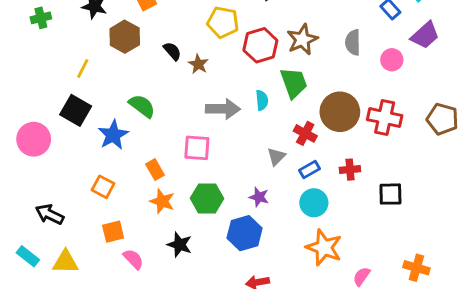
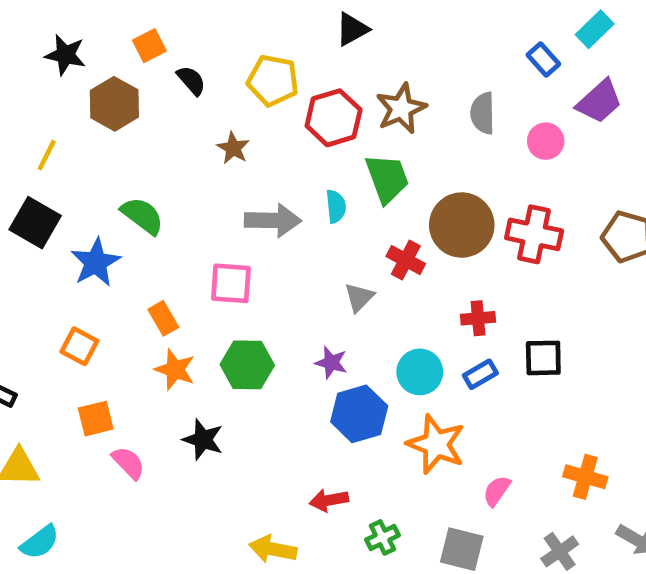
black semicircle: (172, 51) -> (191, 80), moved
blue rectangle: (310, 170) -> (480, 374), moved
blue hexagon: (245, 233) -> (359, 414), moved

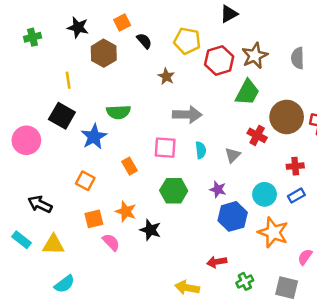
yellow line: (47, 155) -> (68, 80), turned -35
green trapezoid: (387, 178) -> (247, 92), turned 48
cyan semicircle: (336, 206) -> (201, 150), moved
green semicircle: (142, 216) -> (118, 112), turned 140
orange star: (175, 370) -> (126, 212), moved

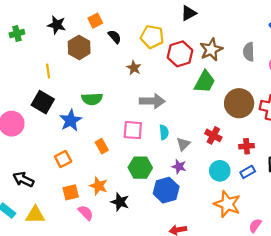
red cross: (257, 135) -> (213, 135), moved
gray triangle: (233, 155) -> (183, 144), moved
orange square: (85, 181) -> (63, 159), turned 35
blue hexagon: (233, 216) -> (166, 190), moved

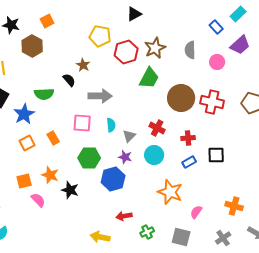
black semicircle: (115, 37) -> (69, 80), moved
orange square: (63, 159) -> (27, 143), moved
cyan circle: (220, 171) -> (154, 155), moved

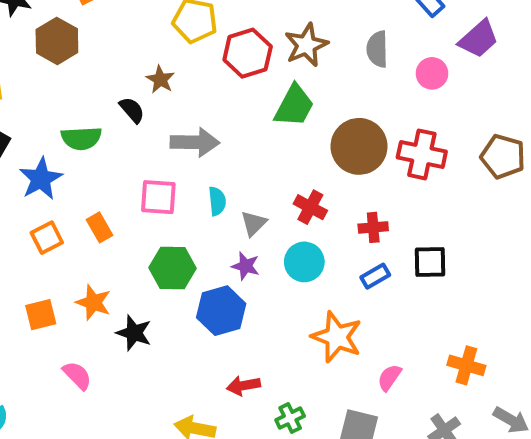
pink semicircle: (38, 200) -> (77, 375), moved

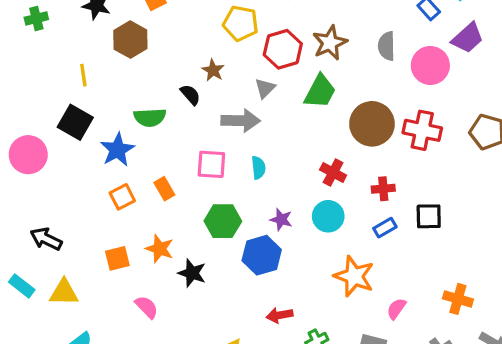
pink circle: (432, 73) -> (430, 65), size x1.5
gray triangle: (254, 223) -> (265, 88), moved

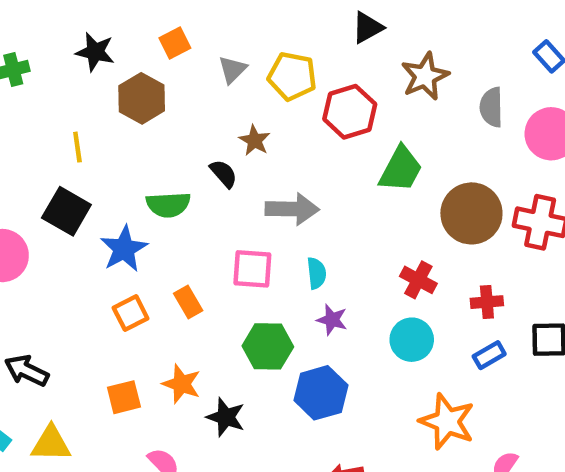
brown star: (330, 43) -> (425, 76), moved
gray triangle: (265, 88) -> (232, 70), moved
purple star: (281, 220) -> (332, 320), moved

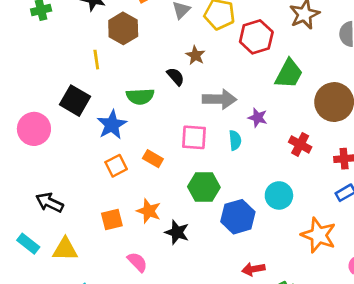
yellow line: (77, 147) -> (96, 60), moved
orange rectangle: (188, 302) -> (153, 159), turned -30
purple star: (332, 320) -> (258, 118), moved
cyan circle: (412, 340) -> (279, 195), moved

